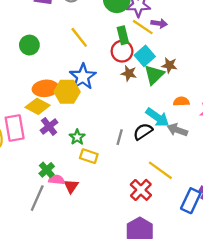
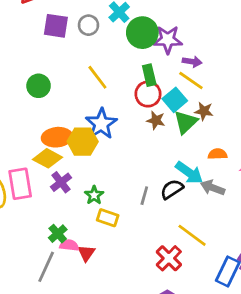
yellow line: (143, 27) -> (191, 80), moved

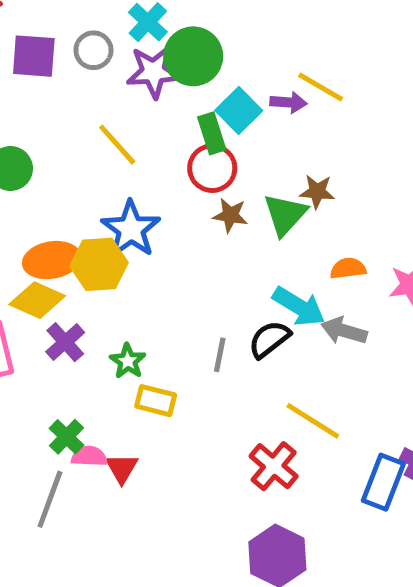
purple star: (168, 40) -> (154, 72), moved
yellow line: (191, 80) -> (321, 87), moved
cyan square: (175, 100) -> (239, 111), moved

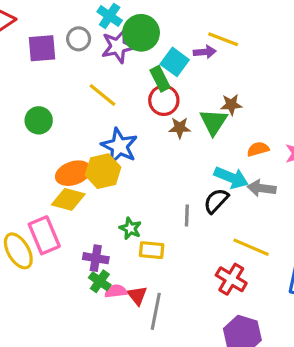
purple cross: (65, 342) -> (96, 258), moved, turned -30
gray line: (50, 499) -> (156, 311), moved

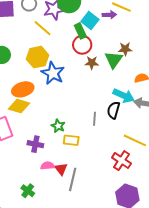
yellow line: (103, 95) -> (43, 28), moved
yellow hexagon: (103, 171) -> (37, 57), moved
black semicircle: (216, 201) -> (113, 110), turned -30
green cross: (100, 281) -> (28, 191), moved

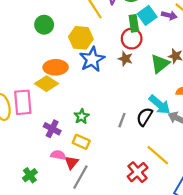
brown star: (92, 63) -> (125, 59), moved
yellow rectangle: (71, 140) -> (81, 142), moved

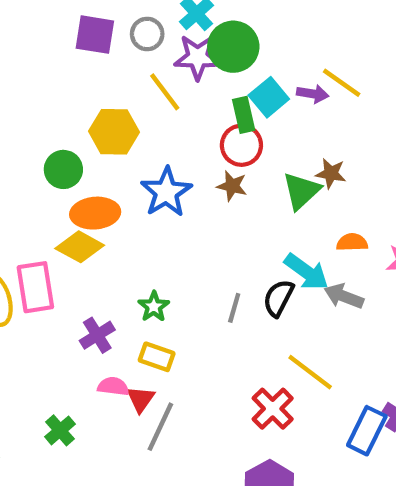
green circle: (44, 25) -> (63, 169), moved
yellow hexagon: (81, 38) -> (114, 132), moved
purple cross: (52, 129) -> (97, 335), turned 35

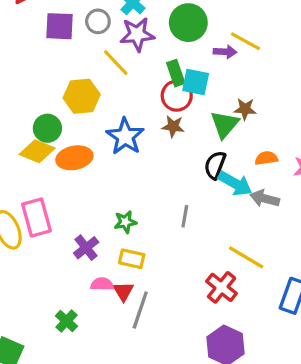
green circle: (233, 47) -> (188, 23), moved
cyan square: (269, 97) -> (196, 82), moved, turned -32
yellow diamond: (80, 247) -> (37, 151), moved
black semicircle: (278, 298) -> (215, 165), moved
green star: (154, 307) -> (125, 222), turned 30

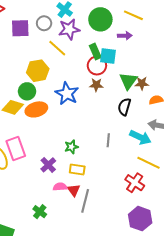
yellow line: (246, 41) -> (133, 15), moved
brown star: (245, 109) -> (142, 83), moved
green circle: (47, 128) -> (27, 91), moved
cyan arrow: (235, 184) -> (140, 137), moved

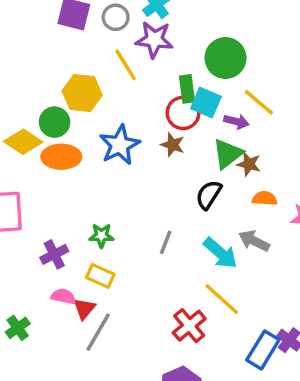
yellow line: (133, 15) -> (259, 102), moved
green circle: (100, 19) -> (225, 58), moved
purple arrow: (125, 36) -> (236, 122), moved

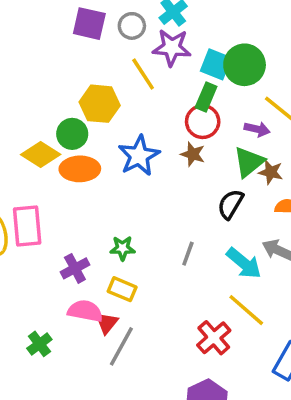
green rectangle: (187, 89) -> (206, 97), turned 32
cyan square: (206, 103) -> (216, 64), moved
pink semicircle: (63, 296) -> (85, 311), size x1.4

